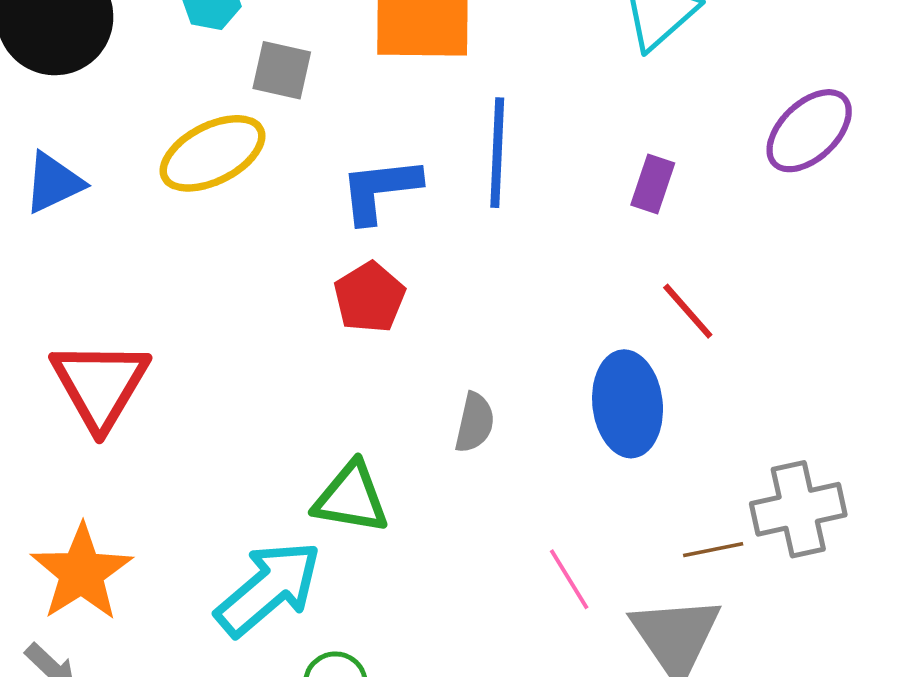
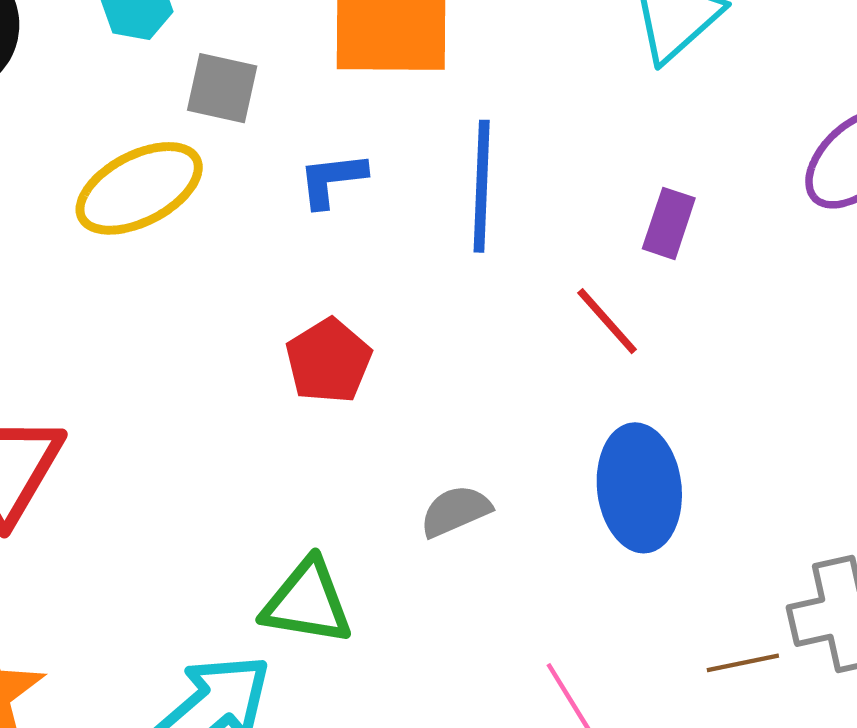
blue L-shape: (380, 190) -> (332, 180), moved, size x0.7
red line: (688, 311) -> (607, 321), moved
gray semicircle: (475, 423) -> (455, 511), turned -126

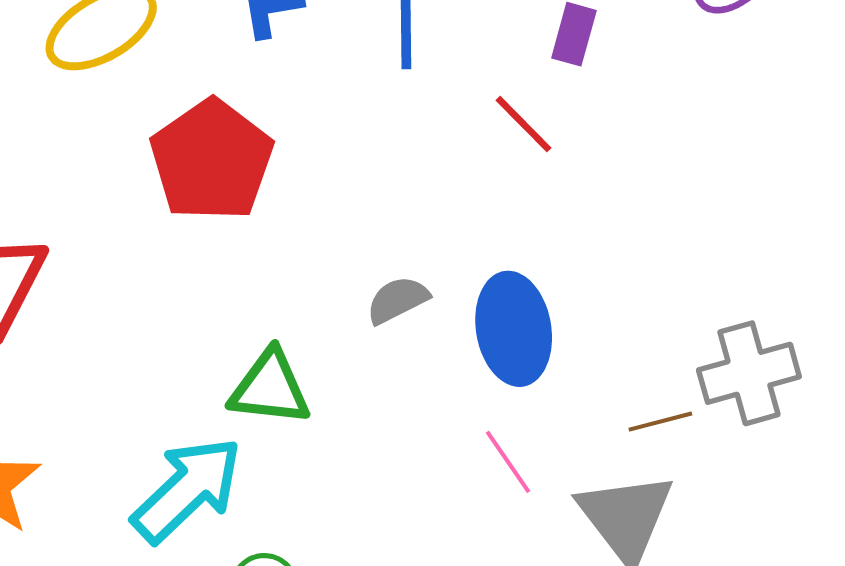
red pentagon: (329, 361) -> (212, 160), moved, size x1.6
blue ellipse: (639, 488) -> (514, 329), moved

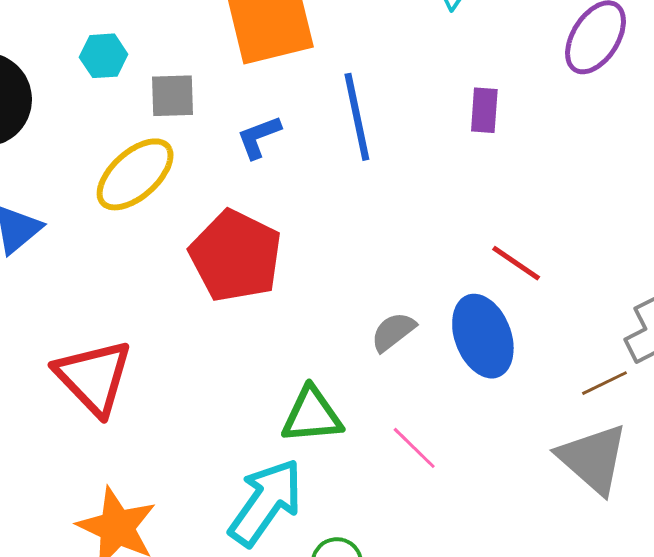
red line: (524, 124) -> (516, 263), moved
pink line: (508, 462) -> (414, 448), moved

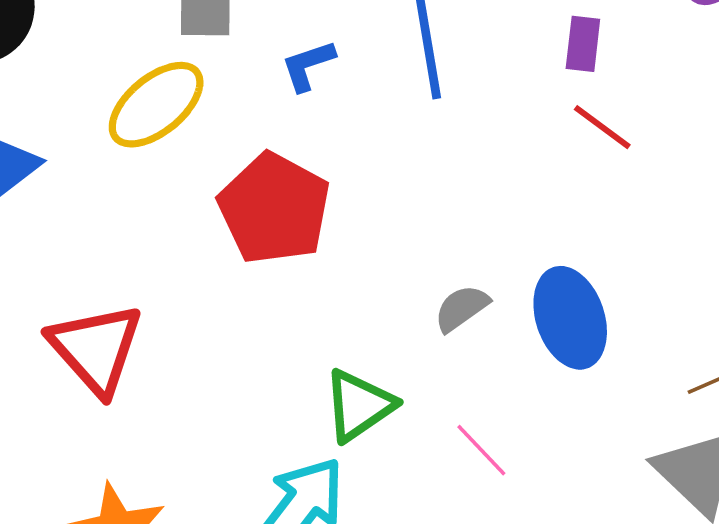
red line: (516, 263) -> (602, 127), moved
green triangle: (312, 415) -> (359, 405), turned -32

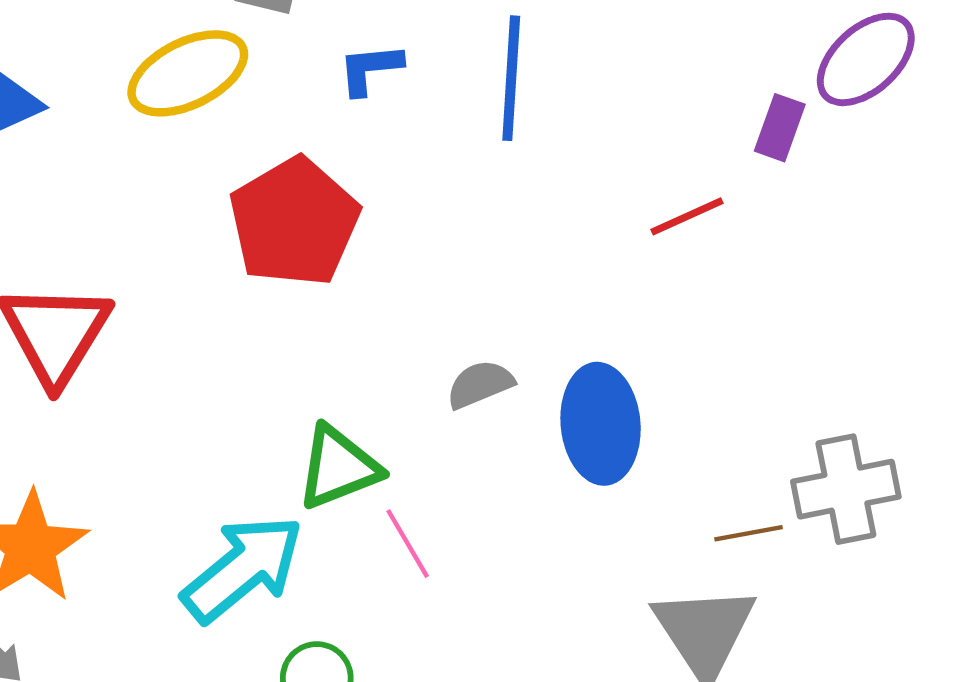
purple rectangle: (583, 44) -> (780, 128), moved
red line: (602, 127) -> (687, 216), turned -74
pink line: (481, 450) -> (408, 544), moved

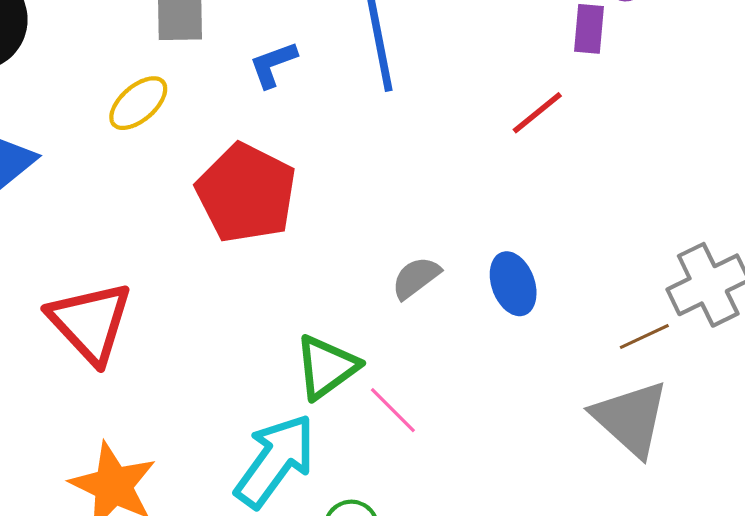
yellow ellipse: (188, 73) -> (138, 103), size x0.7
blue ellipse: (601, 424) -> (513, 284), size x0.7

